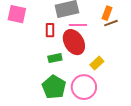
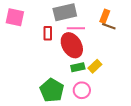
brown line: (111, 23) -> (109, 26), turned 40
green rectangle: (55, 58) -> (78, 67), moved
pink circle: (84, 87) -> (82, 90), size x0.7

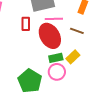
brown line: (109, 26) -> (77, 31), moved
pink circle: (82, 90) -> (57, 72), moved

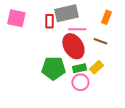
red rectangle: (26, 24) -> (49, 21), moved
green pentagon: (30, 81) -> (53, 68), moved, turned -30

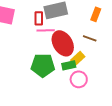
pink line: (77, 29) -> (46, 30), moved
yellow rectangle: (96, 67) -> (78, 58), moved
pink circle: (80, 82) -> (79, 79), moved

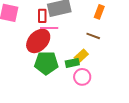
red ellipse: (63, 43) -> (38, 41), moved, turned 75

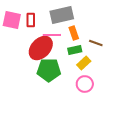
orange rectangle: (99, 12) -> (74, 33), moved, turned -40
red rectangle: (42, 16) -> (31, 20), moved
green rectangle: (72, 63) -> (75, 50), moved

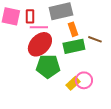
pink line: (52, 35) -> (39, 27), moved
green rectangle: (75, 50) -> (74, 46), size x1.5
yellow rectangle: (84, 63) -> (73, 83), moved

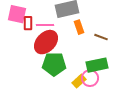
red rectangle: (30, 16) -> (28, 23), moved
green rectangle: (74, 46) -> (97, 65), moved

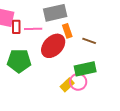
red ellipse: (46, 42) -> (53, 46), moved
green pentagon: (54, 64) -> (19, 61), moved

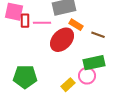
orange rectangle: (67, 31) -> (76, 25), turned -40
green pentagon: (19, 61) -> (25, 77), moved
yellow rectangle: (67, 85) -> (68, 85), moved

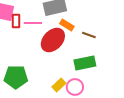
pink circle: (87, 76) -> (75, 87), moved

